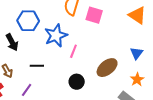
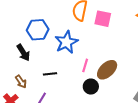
pink line: (73, 51) -> (85, 65), moved
brown ellipse: (107, 68) -> (107, 70), moved

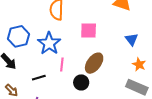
pink square: (103, 19) -> (89, 31), moved
pink line: (85, 65) -> (62, 64), moved

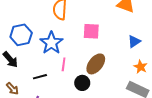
blue triangle: (132, 39) -> (134, 41), turned 32

